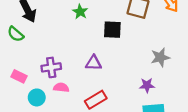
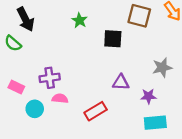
purple triangle: (93, 63) -> (121, 82), moved

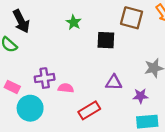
pink semicircle: (60, 99) -> (66, 88), moved
cyan circle: (35, 109) -> (30, 108), size x1.5

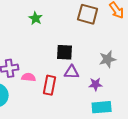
black square: (106, 40) -> (65, 52), moved
red rectangle: (89, 110) -> (50, 85), moved, turned -48

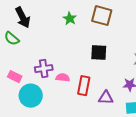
brown square: (88, 14) -> (102, 16), moved
purple triangle: (72, 72) -> (106, 98), moved

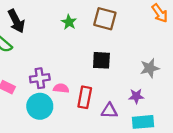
cyan circle: (31, 96) -> (40, 106), moved

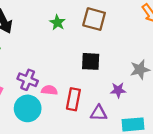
purple cross: (40, 78) -> (28, 80), turned 30
purple star: (136, 96) -> (118, 90), moved

